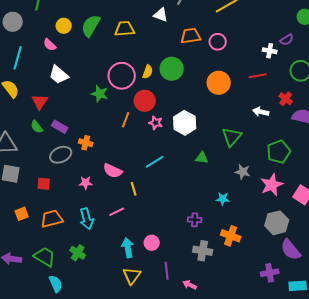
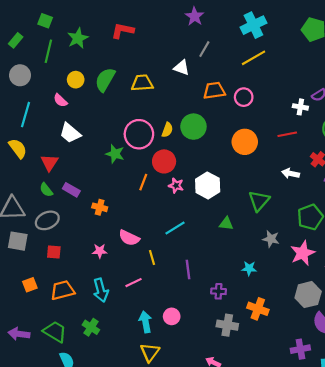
gray ellipse: (61, 155) -> (47, 220), moved
purple line: (167, 271) -> (188, 269), moved

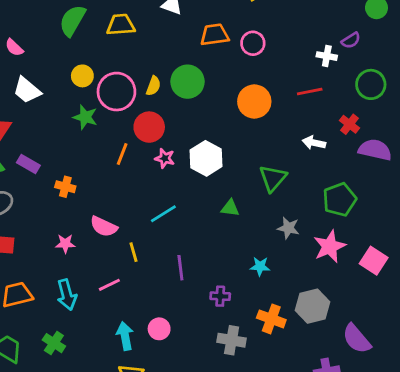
yellow circle: (76, 80) -> (82, 76), moved
gray hexagon: (308, 295) -> (313, 306), moved

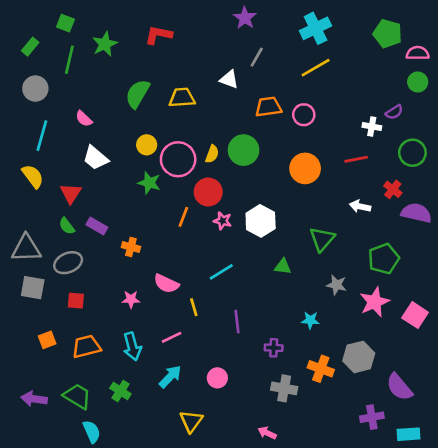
cyan arrow: (125, 336) -> (170, 377), moved, turned 55

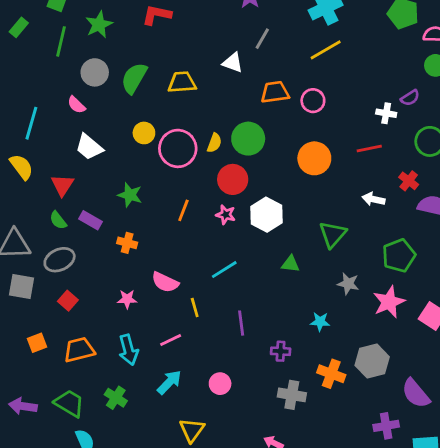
gray circle: (35, 89) -> (95, 72), moved
green star: (149, 183) -> (130, 195), moved
red circle: (208, 192) -> (233, 179), moved
red square: (76, 301) -> (68, 301), turned 36

